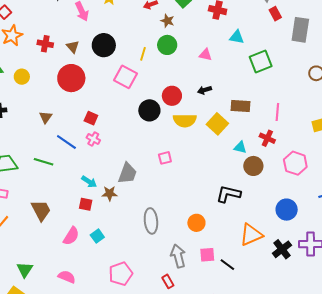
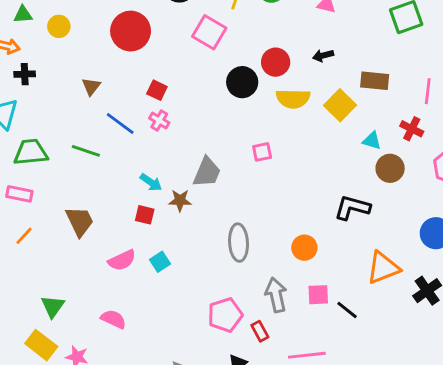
pink semicircle: (71, 236) -> (122, 260), turned 30
pink pentagon: (121, 274) -> (225, 315), moved

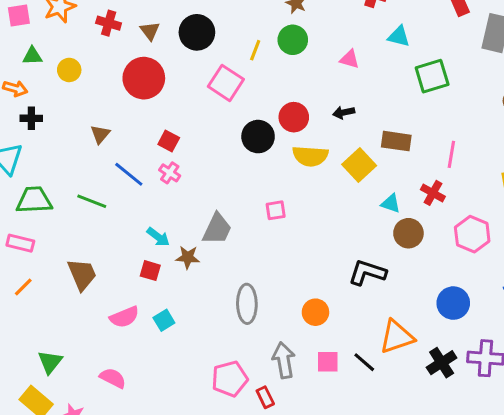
black line: (347, 310) -> (364, 362), moved

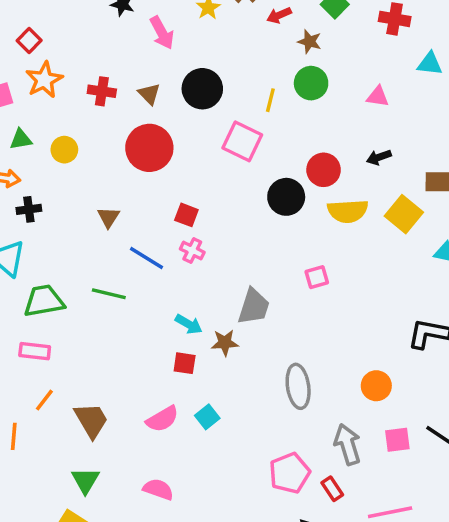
brown trapezoid: (82, 274) -> (91, 420), moved

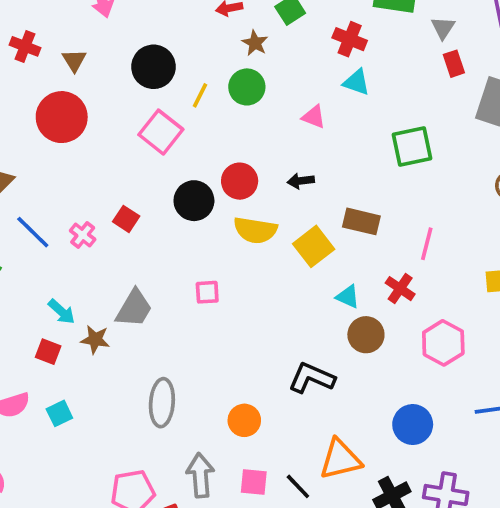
cyan triangle: (430, 64) -> (356, 82), moved
black circle: (202, 89) -> (154, 67), moved
red square: (186, 215) -> (126, 219), moved

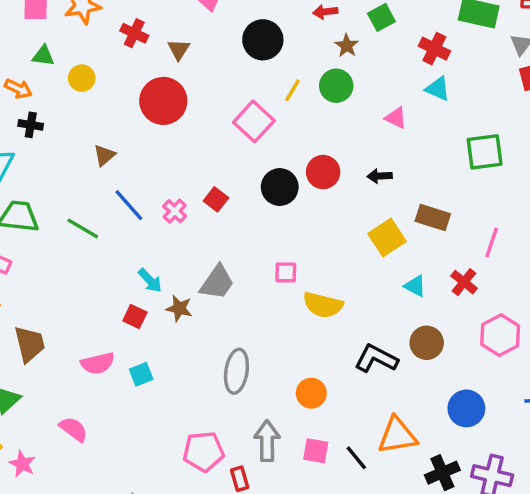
black circle: (154, 67) -> (263, 40), moved
yellow semicircle: (255, 230) -> (323, 305), moved
brown circle: (366, 335) -> (427, 343), moved

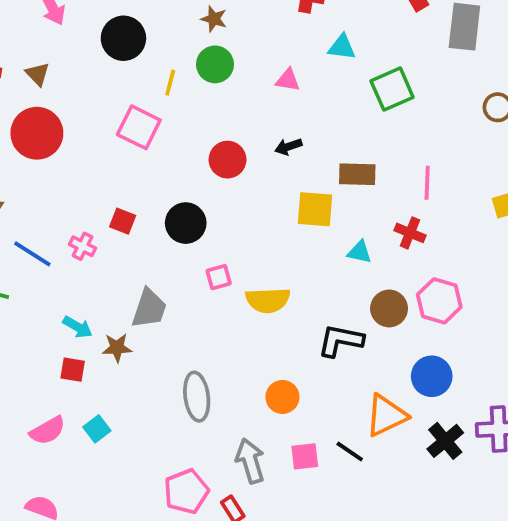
cyan triangle: (438, 89) -> (342, 47), moved
black circle: (280, 187) -> (186, 223), moved
yellow square: (387, 237) -> (315, 209), turned -36
pink hexagon: (500, 335) -> (439, 301), moved
blue circle: (466, 408) -> (432, 376), moved

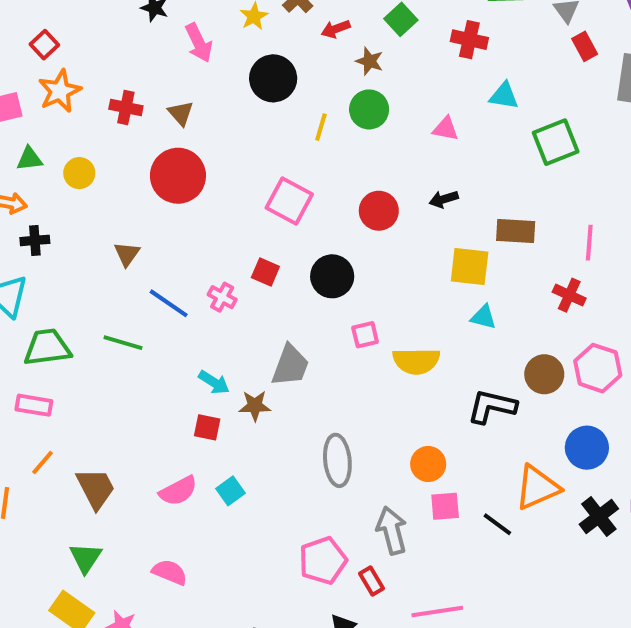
pink square: (139, 127) -> (289, 201), moved
cyan triangle: (360, 252) -> (483, 317), moved
pink square: (305, 456) -> (445, 506), moved

